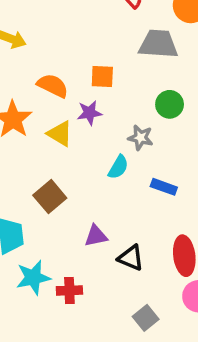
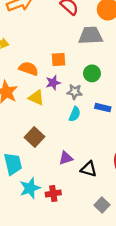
green circle: (170, 104) -> (92, 73), moved
gray star: (140, 138) -> (75, 92), moved
blue rectangle: (164, 187) -> (103, 108), moved

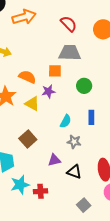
gray trapezoid: (91, 36) -> (70, 53), moved
gray star: (75, 92) -> (74, 142), moved
blue rectangle: (103, 108) -> (91, 117), turned 72

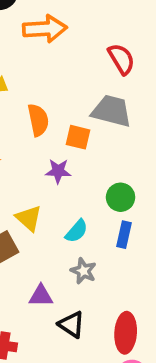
orange semicircle: (27, 77) -> (38, 120), moved, turned 42
green circle: (84, 86) -> (121, 197), moved
yellow triangle: (32, 104) -> (29, 218), moved

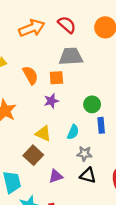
orange arrow: (45, 29) -> (32, 28), moved
purple triangle: (41, 296) -> (56, 176), moved
black triangle: (72, 324) -> (88, 175), moved

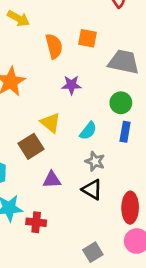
gray trapezoid: (71, 56) -> (124, 62), moved
orange square: (56, 78) -> (88, 38), moved

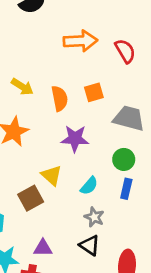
yellow arrow: (18, 18) -> (22, 87), moved
orange square: (88, 38) -> (94, 92), turned -30
purple star: (71, 85) -> (75, 139), size x1.4
purple triangle: (52, 180) -> (43, 248), moved

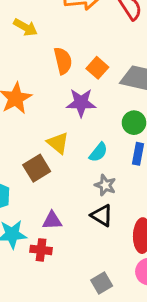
yellow arrow: (22, 87) -> (25, 27), moved
orange square: (94, 92) -> (97, 68), moved, turned -30

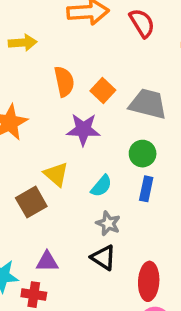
yellow arrow: (25, 27) -> (23, 43), turned -35

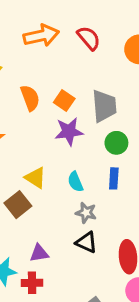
gray trapezoid: (148, 104) -> (104, 106), turned 80
purple star: (83, 129) -> (69, 131), moved
green circle: (143, 154) -> (116, 143), moved
cyan semicircle: (101, 186) -> (75, 182), turned 126

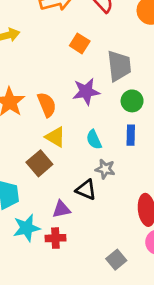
orange semicircle: (30, 98) -> (47, 105), moved
orange square: (64, 100) -> (80, 43), moved
black triangle: (86, 242) -> (86, 190), moved

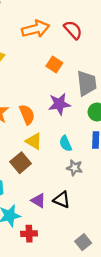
black triangle: (86, 190) -> (62, 200), moved
purple triangle: (61, 209) -> (38, 201), turned 42
red cross: (55, 238) -> (29, 234), moved

